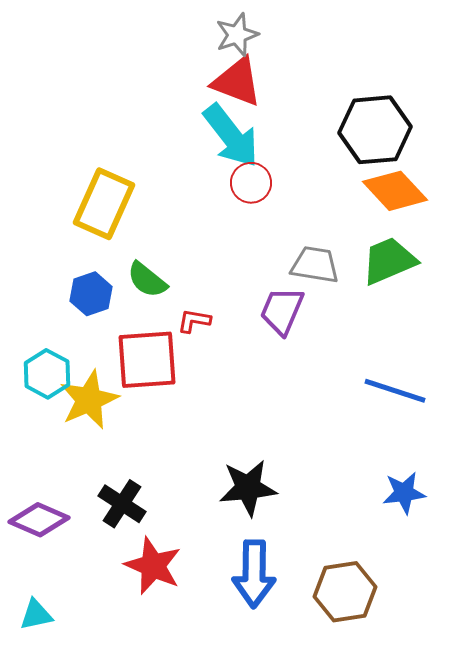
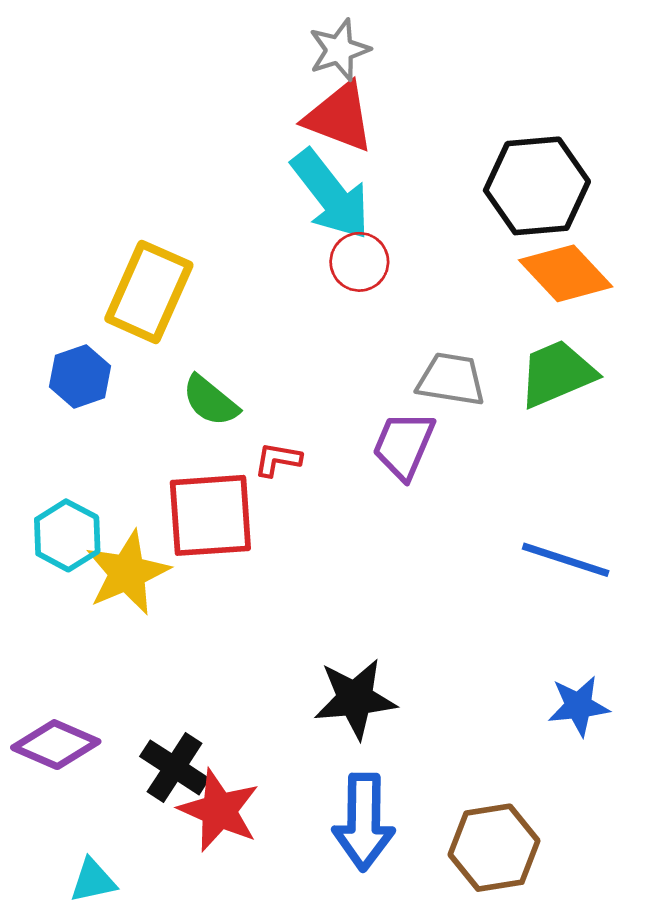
blue hexagon: (91, 294) -> (80, 376), moved
black cross: (122, 504) -> (175, 767), moved
cyan triangle: (36, 615) -> (93, 881), moved

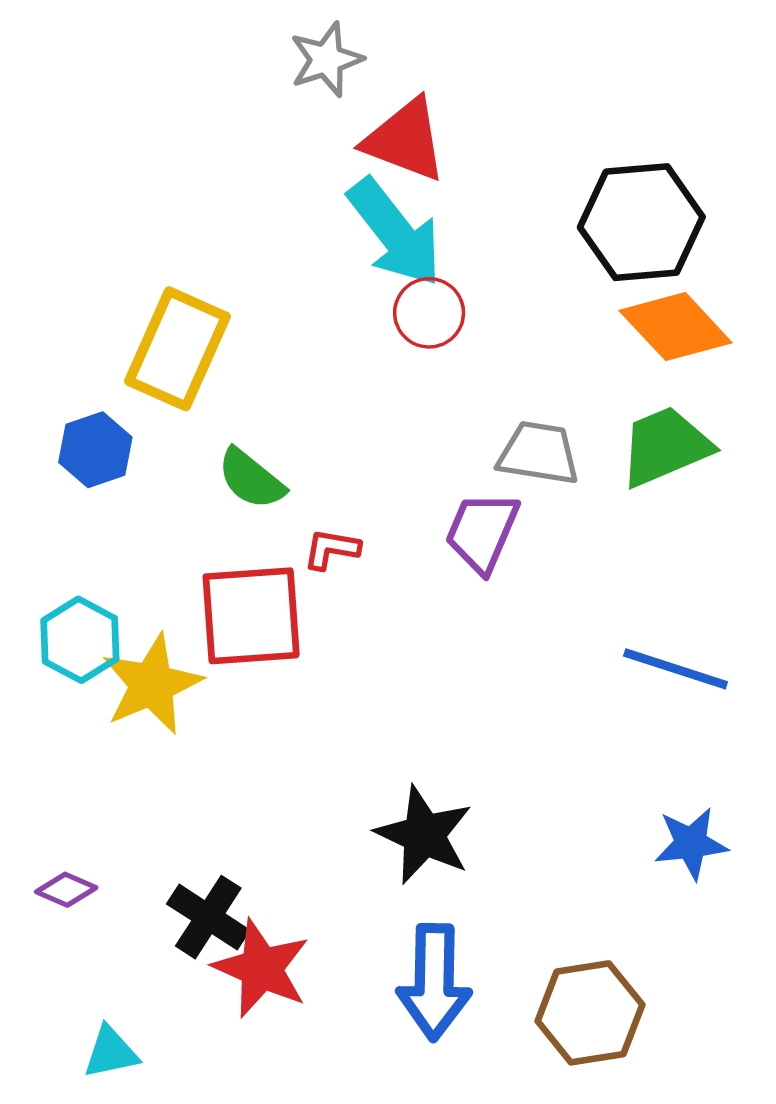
gray star: (339, 50) -> (326, 60), moved
black star: (355, 699) -> (424, 835), turned 30
purple diamond: (56, 745) -> (66, 890), size x0.6

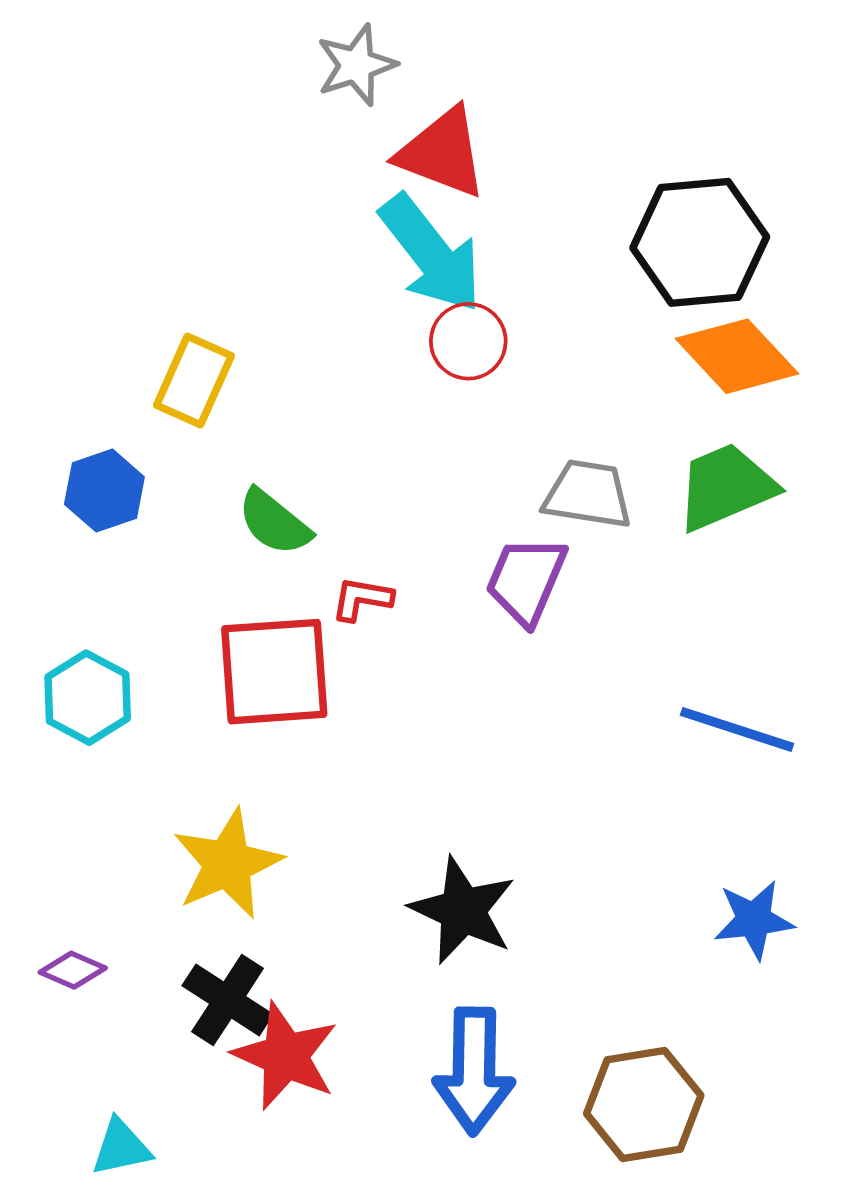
yellow rectangle: (177, 349) -> (194, 380), size x0.7
yellow star: (152, 684) -> (228, 864), moved

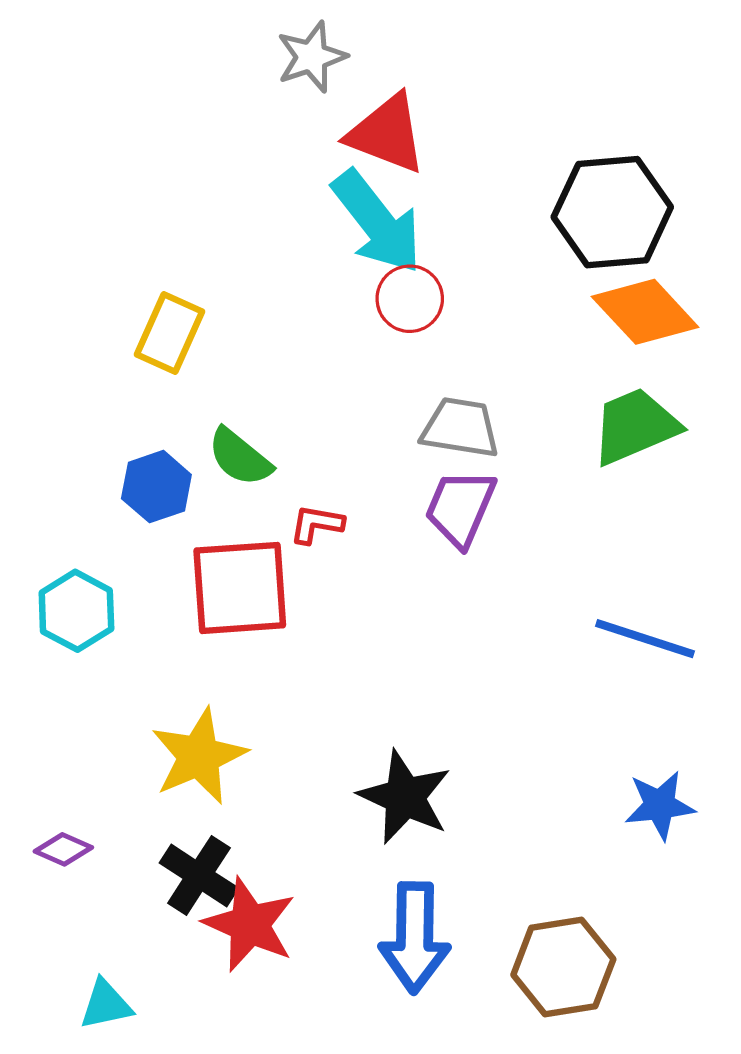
blue hexagon: (104, 491) -> (156, 487), moved
gray trapezoid: (588, 494) -> (460, 428), moved

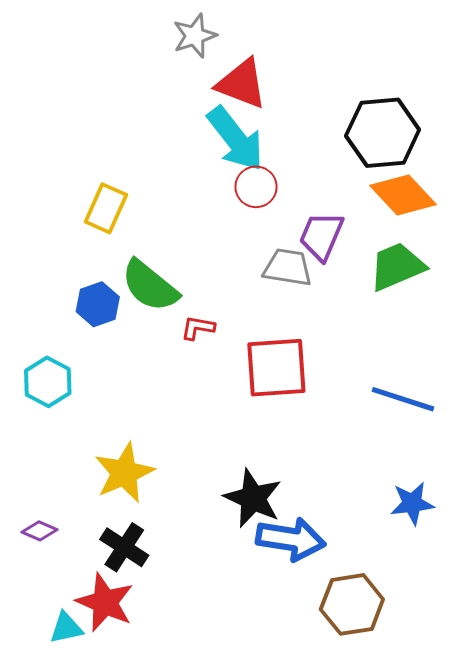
green semicircle: (240, 457) -> (150, 286), size x1.4
purple trapezoid: (460, 508) -> (321, 236), moved
red square: (240, 588) -> (276, 368), moved
red star: (250, 925) -> (105, 602), moved
blue arrow: (415, 938) -> (291, 539), moved, turned -82

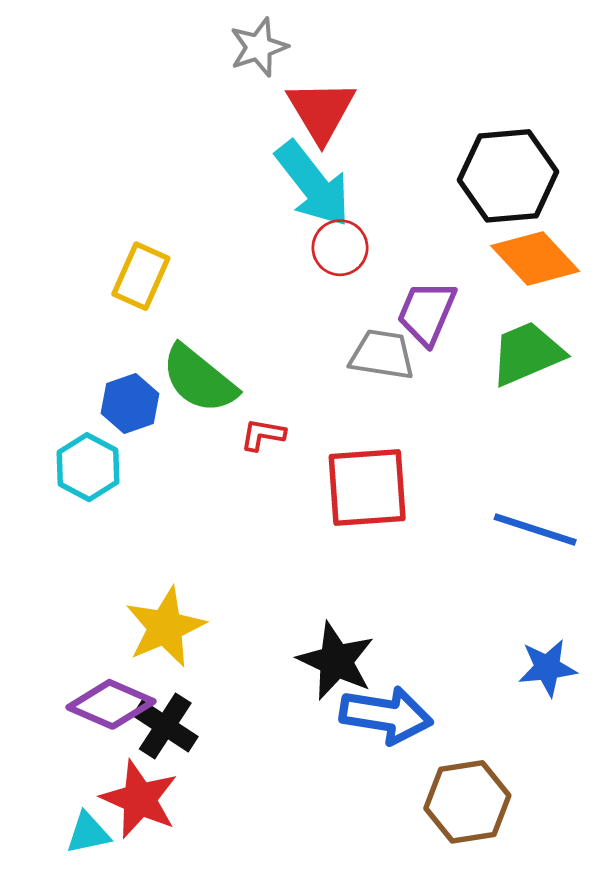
red triangle: (242, 84) -> (321, 111), turned 38
cyan hexagon: (48, 382) -> (88, 467), moved
purple diamond: (40, 531) -> (111, 704), moved, size x1.8

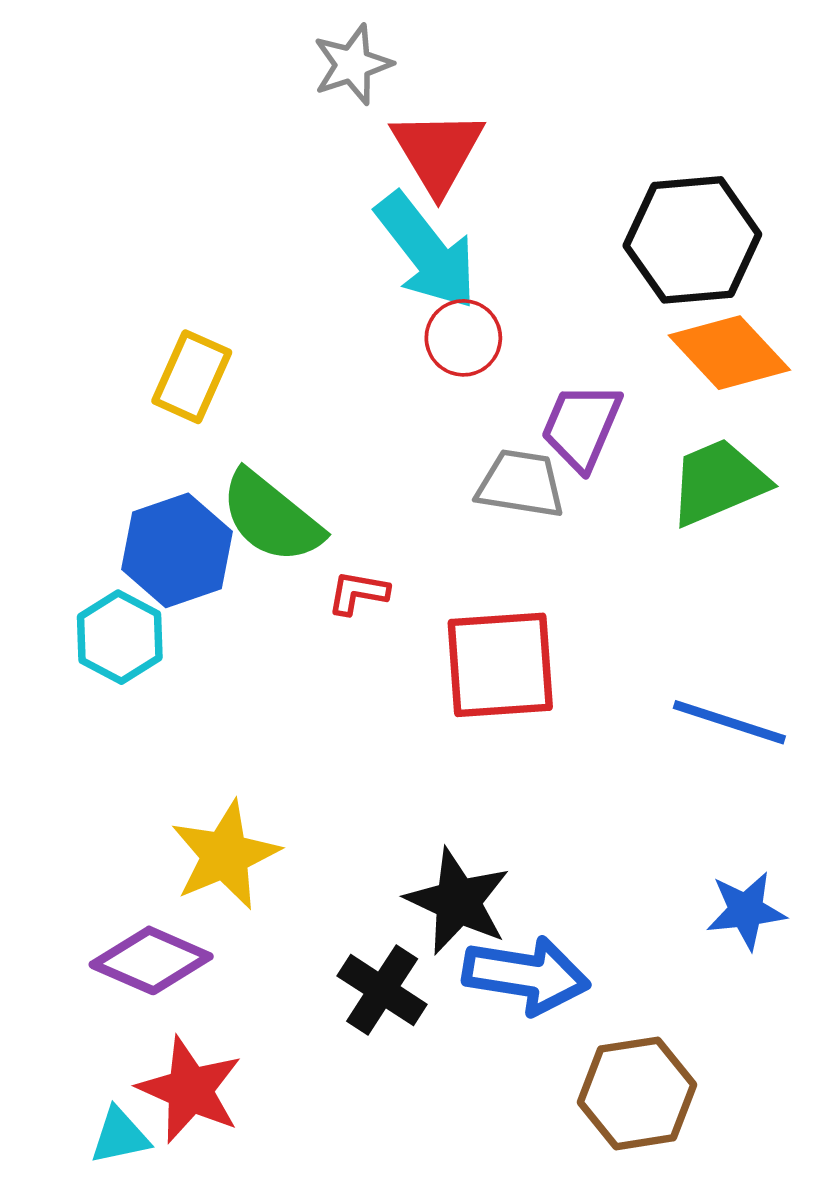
blue hexagon: (130, 404) -> (177, 550), size x1.4
black cross: (165, 726) -> (382, 990), moved

